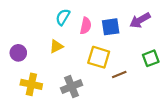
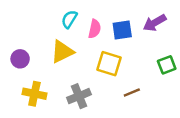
yellow triangle: (56, 46) -> (62, 52), size x1.5
brown line: (119, 75) -> (132, 92), moved

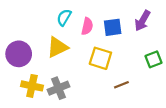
purple arrow: (155, 23) -> (142, 21), turned -30
purple circle: (20, 59) -> (19, 54), size x1.5
gray cross: (79, 96) -> (58, 88), moved

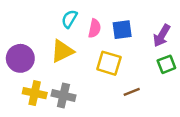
purple arrow: (142, 21) -> (162, 36), moved
gray cross: (58, 88) -> (63, 95), turned 35

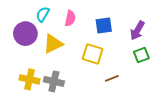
cyan semicircle: (69, 19) -> (43, 14), moved
pink semicircle: (95, 28) -> (70, 18), moved
purple circle: (20, 58) -> (25, 34), moved

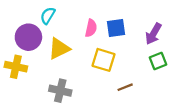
pink semicircle: (70, 18) -> (91, 28), moved
yellow cross: (29, 79) -> (16, 67), moved

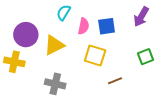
cyan semicircle: (48, 16) -> (64, 13), moved
purple arrow: (153, 34) -> (141, 17), moved

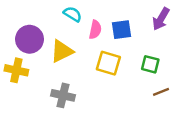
cyan semicircle: (64, 13) -> (73, 14), turned 91
green square: (145, 57) -> (150, 64), moved, turned 35
brown line: (115, 81) -> (161, 92), moved

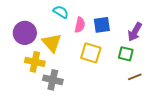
purple arrow: (161, 19) -> (135, 32), moved
yellow triangle: (62, 51) -> (52, 43), turned -45
yellow cross: (16, 70) -> (35, 62), moved

